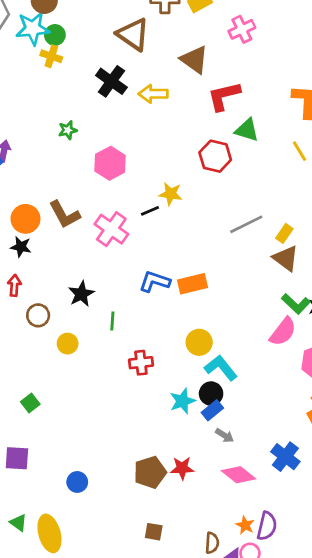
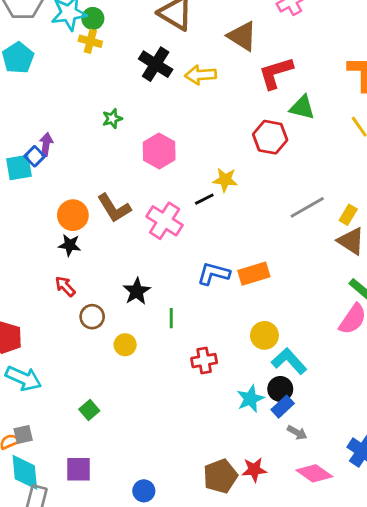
red arrow: (14, 285) -> (65, 286), turned -45

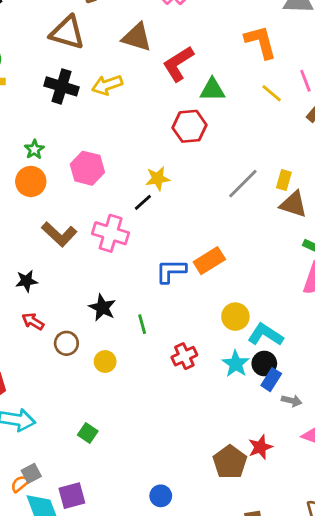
orange circle: (73, 215) -> (31, 181), moved
cyan star: (250, 399) -> (236, 364), moved
purple square: (78, 469) -> (72, 496), moved

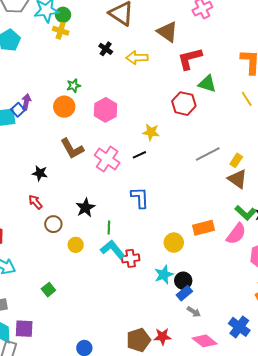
black cross: (62, 86) -> (106, 49), size x0.6
black line: (143, 202) -> (139, 155), moved
orange rectangle: (209, 261) -> (204, 228), moved
blue L-shape: (171, 271) -> (140, 198), turned 70
cyan L-shape: (265, 335) -> (113, 249), moved

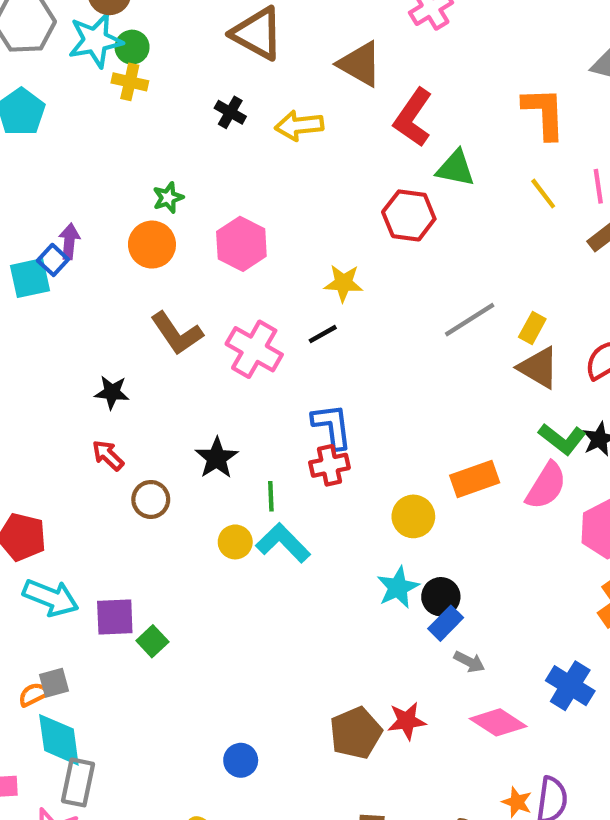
red L-shape: (190, 59) -> (413, 118), turned -36
yellow circle: (76, 245) -> (235, 542), moved
red cross: (131, 258) -> (329, 465), moved
purple square: (24, 329) -> (115, 617), moved

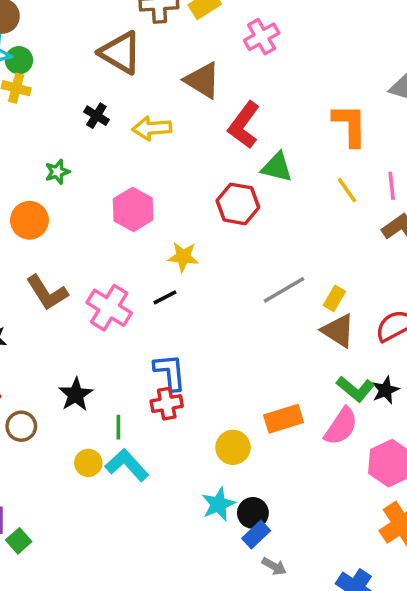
green star: (168, 198) -> (57, 172), moved
pink hexagon: (241, 244) -> (133, 209), moved

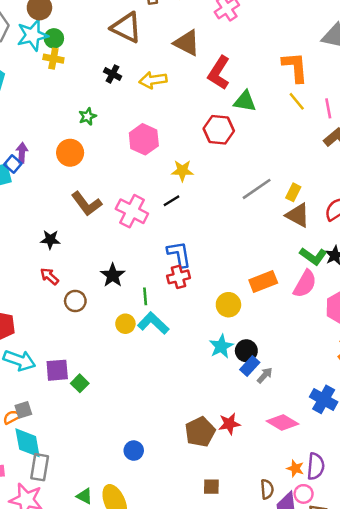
yellow line: (347, 190) -> (297, 101), moved
gray arrow: (274, 566) -> (265, 375), moved, turned -72

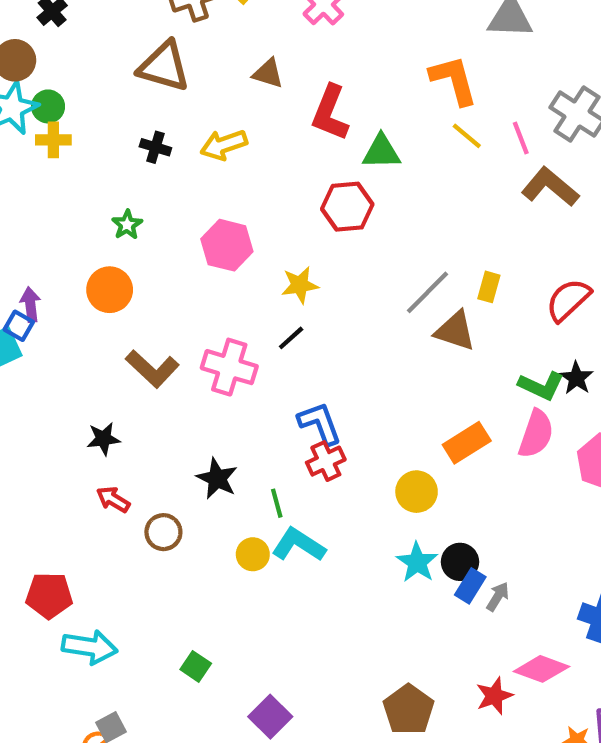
brown triangle: (187, 43) -> (268, 73), size x0.7
brown triangle: (298, 215) -> (455, 331), moved
purple square: (57, 370) -> (270, 717), moved, turned -30
red star: (229, 424) -> (494, 696), moved

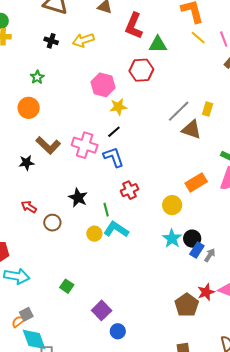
pink hexagon: (227, 245) -> (103, 85), moved
blue L-shape: (320, 423) -> (114, 157), moved
black star: (103, 439) -> (26, 163), moved
red star: (494, 696) -> (206, 292), moved
brown pentagon: (409, 710) -> (187, 305), moved

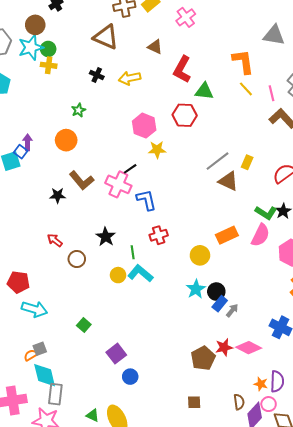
black line: (114, 132) -> (130, 169), moved

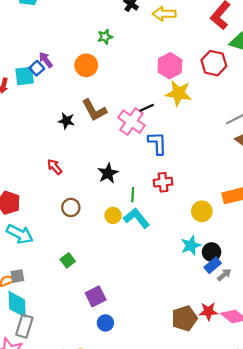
purple arrow: (27, 142) -> (46, 60), turned -49
yellow star: (157, 150) -> (179, 93), size x1.4
brown circle: (77, 259) -> (71, 207), moved

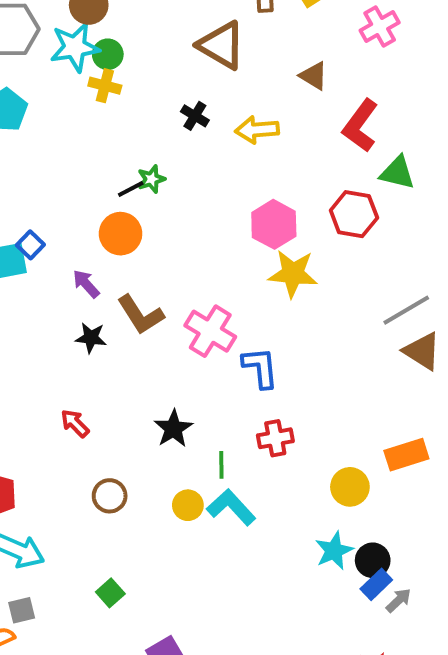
purple arrow: (46, 60) -> (86, 284), moved
black line: (147, 108) -> (131, 189), moved
gray square: (17, 276) -> (22, 610), moved

